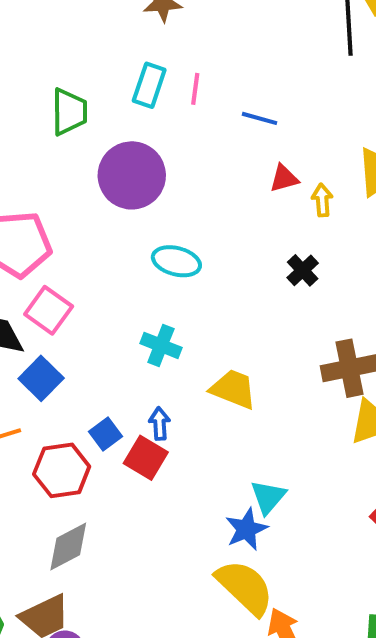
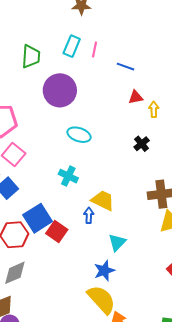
blue arrow: (160, 424) -> (89, 215), moved
blue square: (106, 434) -> (38, 218), size x1.8
cyan triangle: (268, 497) -> (117, 242), moved

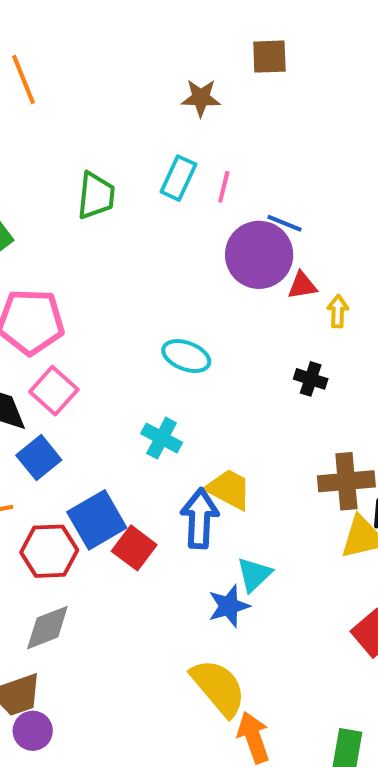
purple circle: (60, 90) -> (259, 255), moved
black cross: (142, 144) -> (311, 379), turned -35
blue arrow: (89, 215) -> (200, 518), size x1.8
blue star: (104, 271) -> (229, 606), moved

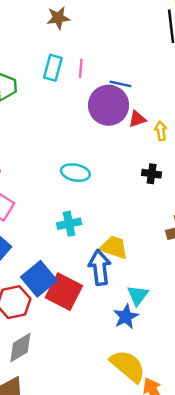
cyan cross: (162, 438) -> (69, 224), turned -30
red square: (134, 548) -> (64, 292), size x1.4

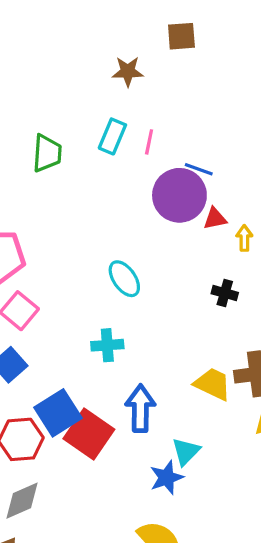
cyan ellipse: (75, 173) -> (124, 279), turned 36
yellow trapezoid: (114, 247) -> (213, 384), moved

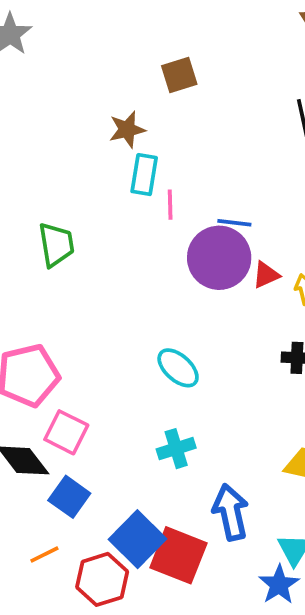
cyan rectangle: (112, 136) -> (144, 175), moved

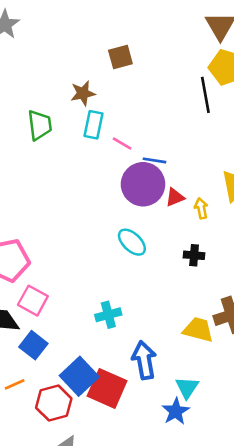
pink line: (170, 205) -> (122, 144), moved, turned -60
green trapezoid: (56, 245) -> (40, 125), moved
cyan ellipse: (178, 368) -> (132, 242), moved

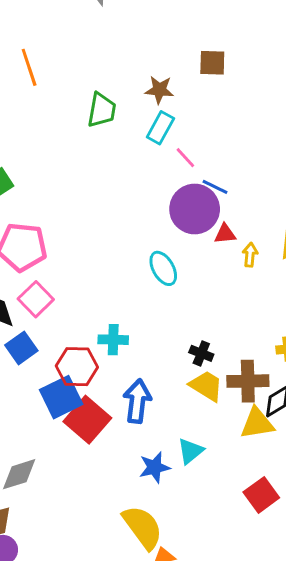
black cross: (194, 255) -> (201, 353), moved
cyan triangle: (187, 388) -> (190, 451), moved
red hexagon: (54, 403) -> (77, 367), moved

